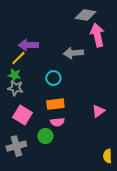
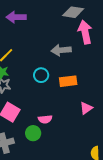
purple arrow: (28, 45) -> (16, 17), moved
orange rectangle: (55, 104) -> (68, 81), moved

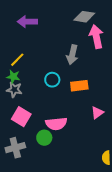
gray arrow: (61, 50) -> (72, 55), turned -72
pink semicircle: (45, 119) -> (56, 124), size x1.5

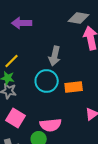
gray arrow: (72, 55) -> (55, 56), moved
cyan circle: (52, 80) -> (47, 81), size x1.5

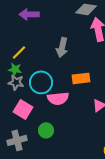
cyan circle: (47, 81) -> (41, 82), moved
pink semicircle: (51, 125) -> (58, 98), moved

